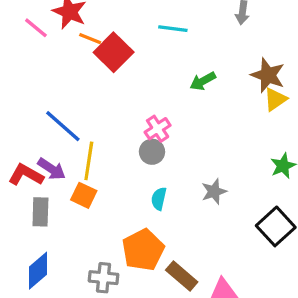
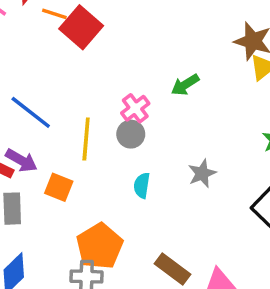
green arrow: (203, 81) -> (185, 85), moved
yellow line: (89, 161) -> (86, 139), moved
orange pentagon: (143, 250) -> (99, 246), moved

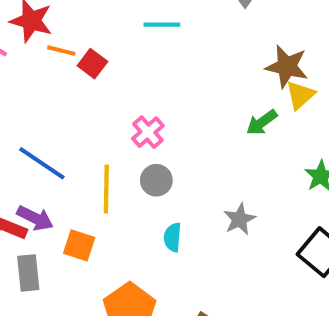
red square: (81, 27) -> (92, 64), size x0.6
green arrow: (185, 85) -> (262, 122), moved
pink cross: (135, 108) -> (148, 132), moved

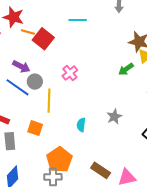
red square: (92, 64) -> (43, 39), size x1.5
gray circle: (156, 180) -> (35, 82), moved
purple arrow: (35, 218) -> (21, 66), moved

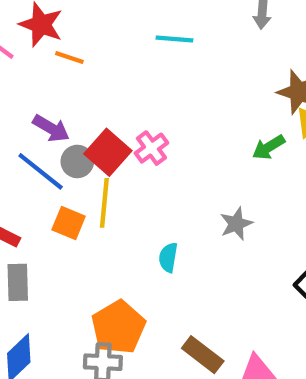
red square: (43, 39) -> (108, 152), moved
gray star: (114, 117) -> (236, 224), moved
orange square: (35, 128) -> (69, 223), moved

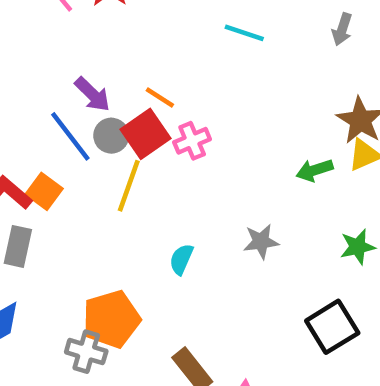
orange line: (69, 58) -> (160, 98), moved
orange square: (69, 223) -> (44, 191), moved

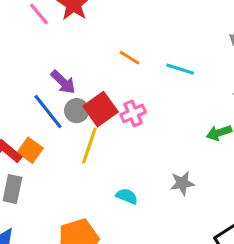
cyan line: (244, 33) -> (180, 69), moved
orange line: (160, 98) -> (130, 58), moved
cyan semicircle: (181, 259) -> (127, 196), turned 90

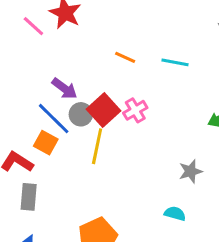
orange square: (30, 150) -> (46, 143), moved
cyan semicircle: (127, 196) -> (175, 214), moved

